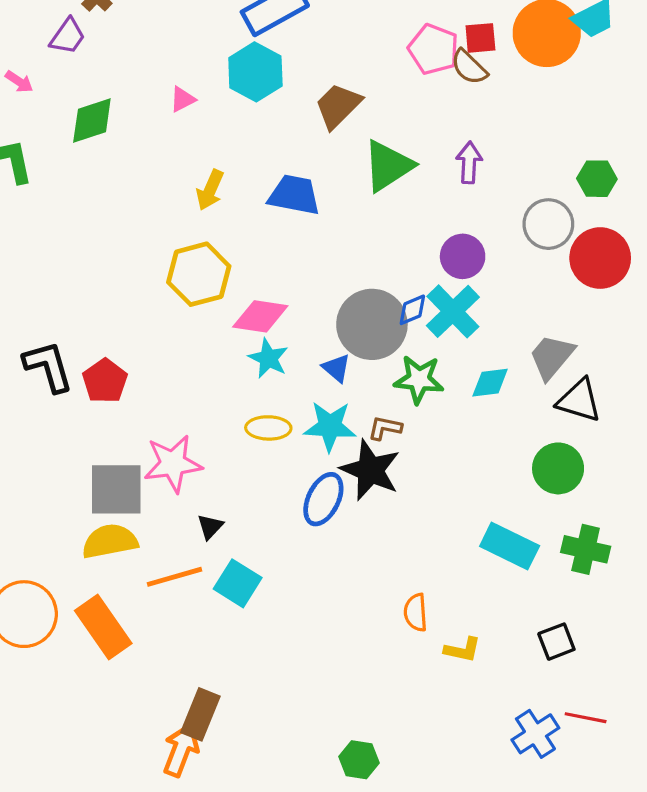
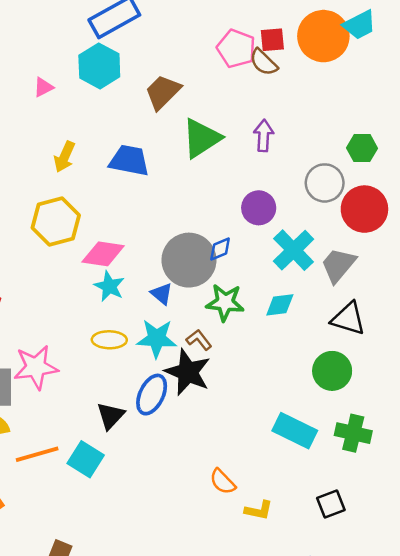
cyan cross: (453, 311) -> (294, 250), moved
gray trapezoid: (552, 357) -> (338, 265), moved
brown L-shape: (385, 428) -> (199, 340), turned 40
black triangle: (210, 527) -> (111, 416), moved, size x1.4
orange semicircle: (416, 612) -> (223, 482), turned -40

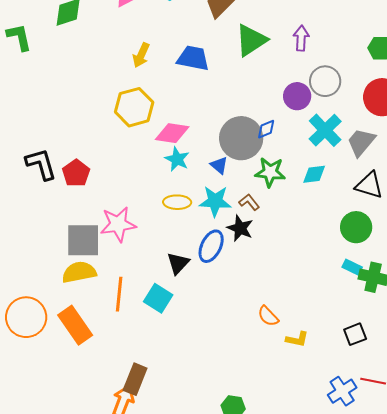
gray circle: (325, 183) -> (325, 81), moved
black star: (188, 372) -> (240, 228), size x0.7
cyan rectangle: (295, 431) -> (352, 267), moved, size x0.6
orange line: (37, 454) -> (119, 294), turned -68

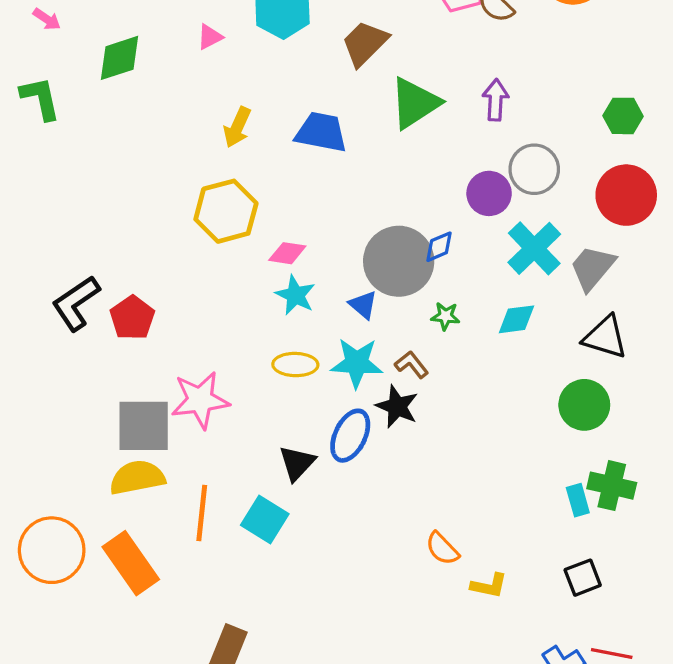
pink diamond: (172, 133) -> (287, 253), size x0.7
black L-shape: (41, 164) -> (76, 303), turned -108
green star: (270, 172) -> (445, 316), size x0.6
cyan rectangle: (352, 267) -> (578, 500), moved, turned 48

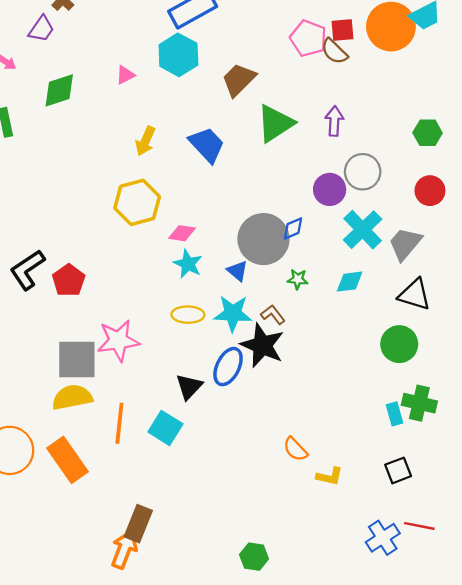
blue trapezoid: (321, 132) -> (207, 145), turned 36
red circle: (626, 195) -> (430, 191), size x0.7
black star: (397, 407) -> (262, 345), size x1.4

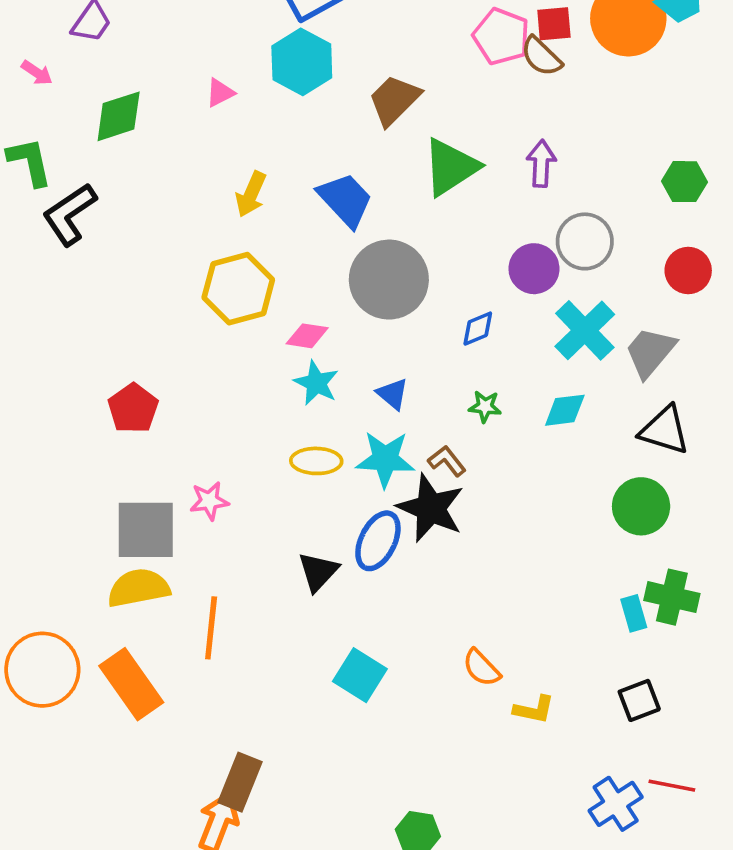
gray circle: (263, 239) -> (389, 280), moved
black L-shape: (27, 270) -> (70, 214), moved
pink star: (118, 341) -> (209, 501), size x0.6
cyan square: (165, 428) -> (360, 675), moved

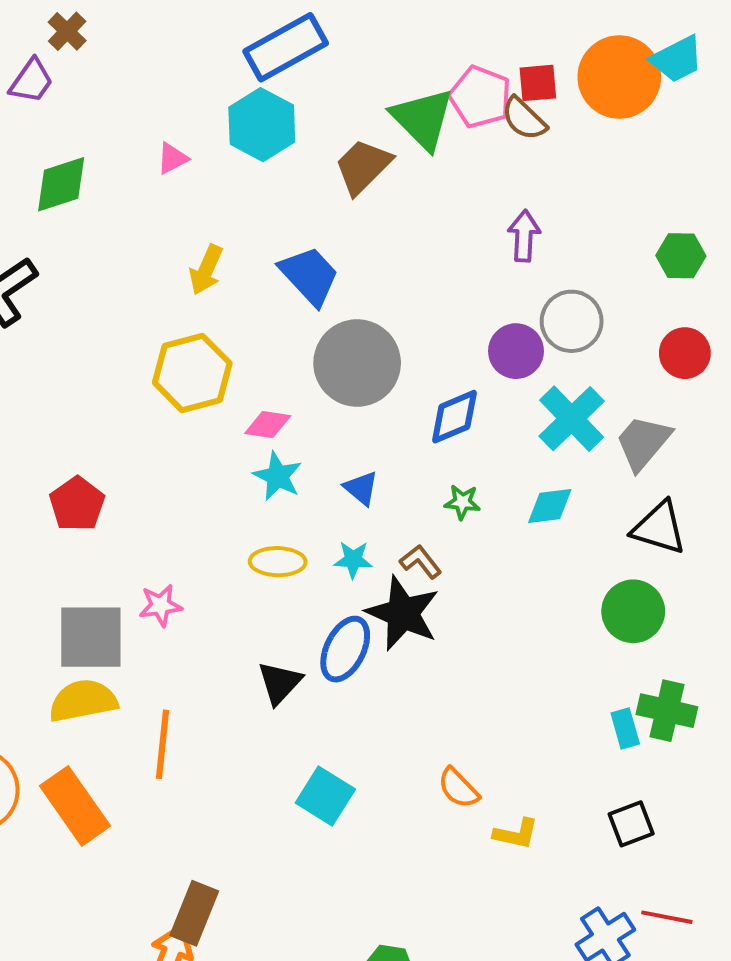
green triangle: (451, 167) -> (423, 119), moved, turned -42
blue diamond: (478, 329) -> (454, 417), size x1.4
cyan star: (385, 459) -> (353, 560), size x0.6

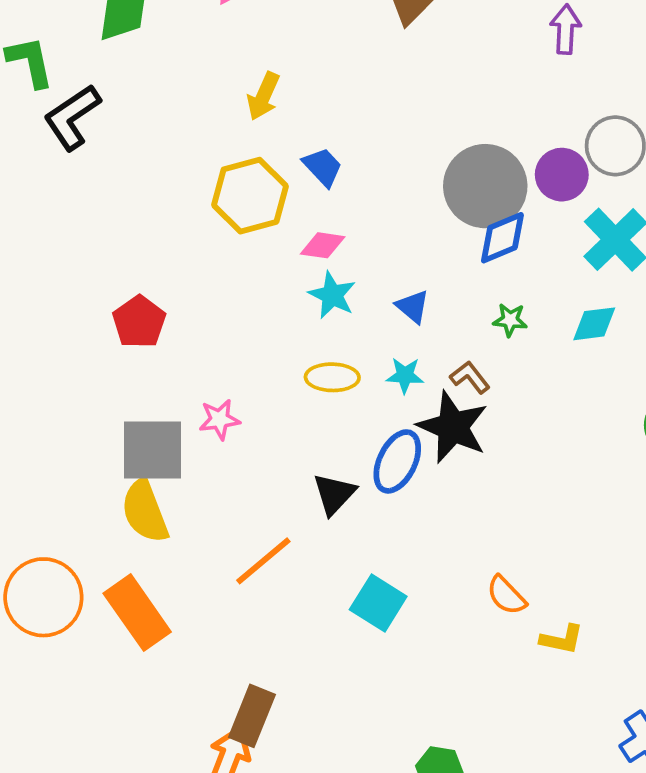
purple arrow: (524, 236) -> (566, 29), moved
blue trapezoid: (309, 276) -> (323, 167), moved, size x0.7
gray circle: (357, 363) -> (485, 186), moved
yellow semicircle: (83, 701) -> (145, 511), turned -100
orange line: (162, 744) -> (263, 561), moved, turned 44

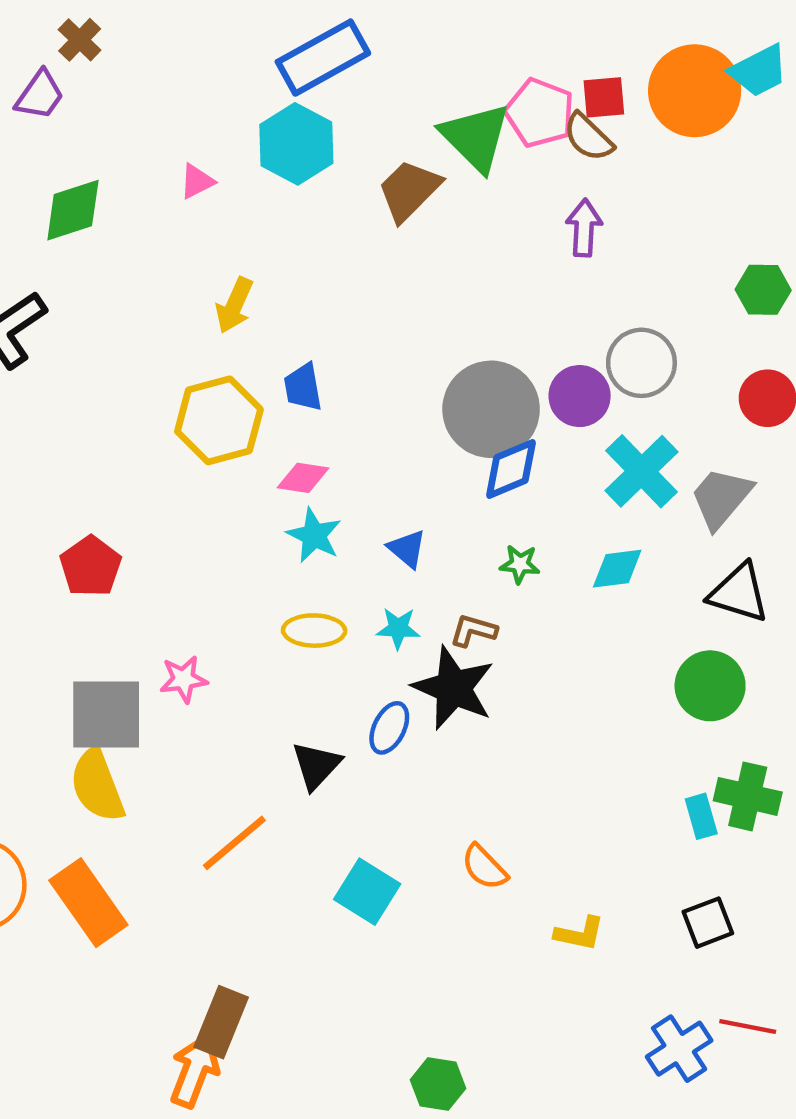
blue trapezoid: (323, 167) -> (303, 387), turned -147
brown L-shape: (470, 377) -> (473, 631), turned -36
blue ellipse: (397, 461) -> (389, 728), size x0.7
orange semicircle: (506, 595) -> (484, 867), moved

